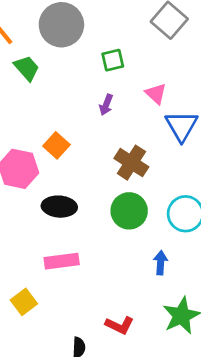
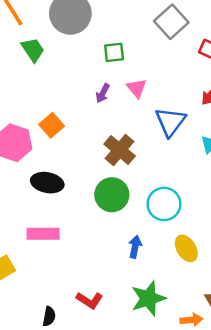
pink triangle: (156, 94) -> (137, 88), moved

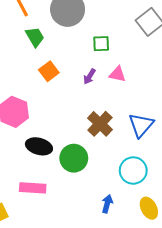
pink triangle: (137, 88) -> (117, 74), turned -42
blue triangle: (170, 122) -> (141, 125), moved
orange square: (52, 125) -> (49, 71), moved
green circle: (112, 195) -> (74, 158), moved

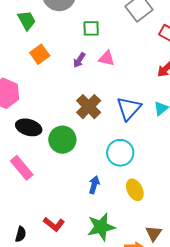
pink rectangle: (33, 188) -> (22, 168), turned 45

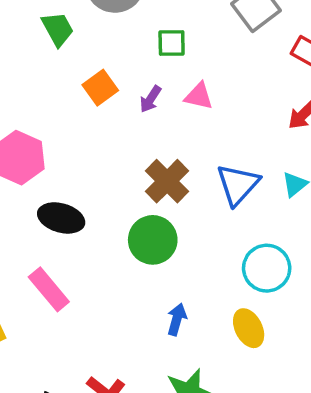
orange square: (40, 54) -> (100, 88), moved
green circle: (62, 140) -> (153, 240), moved
cyan circle: (120, 153) -> (267, 268), moved

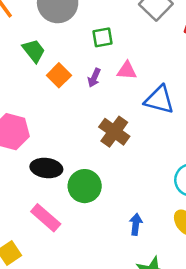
green trapezoid: (58, 29) -> (34, 51), moved
blue triangle: (238, 185) -> (159, 100), moved, turned -48
green circle: (153, 240) -> (85, 186), moved

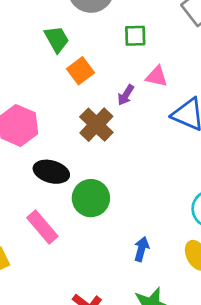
purple arrow: (94, 78) -> (126, 95), moved
brown cross: (114, 132) -> (96, 125), moved

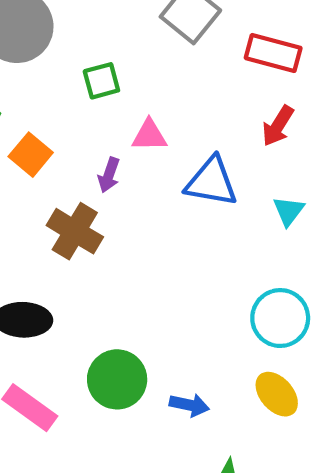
green circle: (91, 198) -> (117, 379), moved
blue arrow: (141, 249) -> (189, 405), turned 100

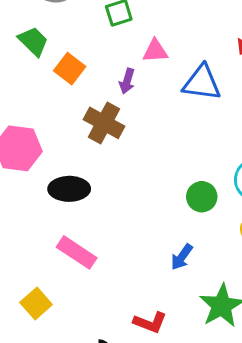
green circle: (117, 379) -> (202, 197), moved, size x0.7
blue arrow: (189, 405) -> (182, 257), moved, turned 116

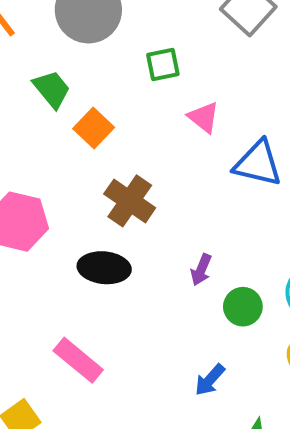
pink triangle: (155, 51) -> (204, 117), turned 36
purple arrow: (127, 81) -> (201, 270), moved
black ellipse: (69, 189) -> (104, 268), moved

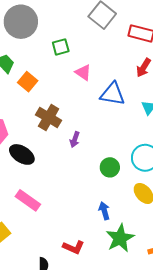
black ellipse: (104, 268) -> (22, 154), moved, turned 30
purple arrow: (201, 270) -> (75, 139), moved
blue arrow: (210, 380) -> (104, 211), moved, turned 126

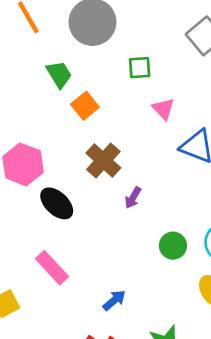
blue arrow: (104, 211) -> (114, 300), moved, turned 54

